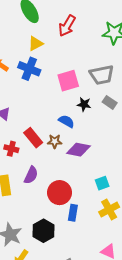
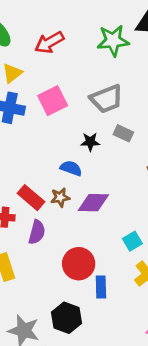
red arrow: (67, 26) -> (49, 42), turned 40
pink square: (68, 81) -> (53, 101), moved
purple semicircle: (31, 175) -> (37, 232), moved

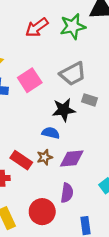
red arrow: (49, 42) -> (37, 27), moved
black star: (90, 142) -> (64, 110), size x1.5
purple semicircle: (37, 232) -> (67, 193), moved
red circle: (79, 264) -> (42, 212), moved

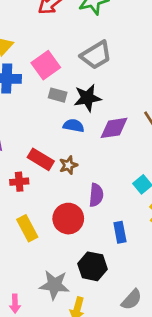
gray rectangle: (90, 100) -> (58, 95), moved
brown star: (45, 157) -> (68, 165), moved
purple diamond: (72, 158) -> (114, 128), moved

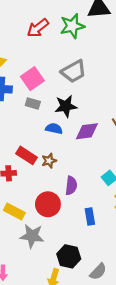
gray rectangle: (58, 95) -> (33, 104), moved
yellow rectangle: (27, 228) -> (14, 211), turned -36
black hexagon: (93, 266) -> (69, 256), moved
gray star: (54, 285) -> (32, 236), moved

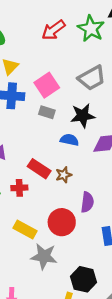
green star: (72, 26) -> (91, 29), turned -30

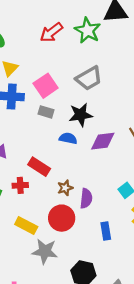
brown star: (64, 175) -> (65, 188), moved

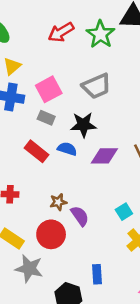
red rectangle: (39, 167) -> (36, 151), moved
purple semicircle: (86, 198) -> (80, 216), turned -48
blue rectangle: (106, 231) -> (97, 274), moved

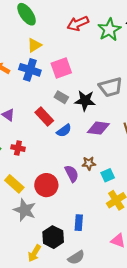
gray trapezoid: (96, 86) -> (111, 87), moved
gray rectangle: (46, 118) -> (61, 97), moved
blue semicircle: (67, 149) -> (64, 131), moved, turned 119
brown star: (58, 202) -> (89, 163), moved

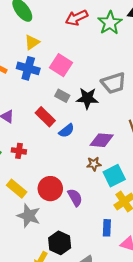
pink square: (61, 68) -> (61, 65), turned -35
purple diamond: (98, 128) -> (102, 140), moved
purple semicircle: (72, 174) -> (75, 197), moved
cyan square: (108, 175) -> (114, 176), size x1.5
blue rectangle: (79, 223) -> (107, 228), moved

